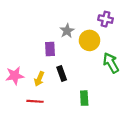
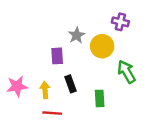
yellow arrow: (39, 79) -> (45, 90), turned 152
green rectangle: (84, 98) -> (100, 98), moved
red line: (35, 101) -> (52, 113), moved

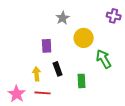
purple cross: (120, 22) -> (114, 16), moved
gray star: (77, 35) -> (63, 18), moved
pink star: (17, 86) -> (17, 94), moved, turned -30

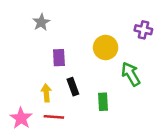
purple cross: (114, 16) -> (143, 30), moved
gray star: (63, 18) -> (41, 22), moved

